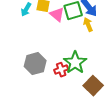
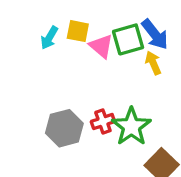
red cross: (61, 70) -> (103, 122), moved

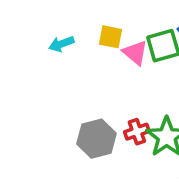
cyan arrow: (49, 38) -> (61, 44), moved, turned 40

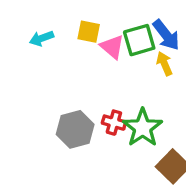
red cross: (137, 132) -> (114, 123), turned 35

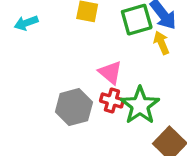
cyan arrow: (42, 38) -> (26, 23), moved
pink triangle: (112, 47) -> (110, 72), moved

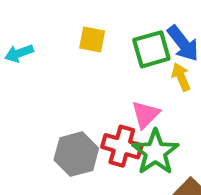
pink triangle: (110, 72) -> (145, 115), moved, turned 35
red cross: (112, 100) -> (122, 146), size x1.4

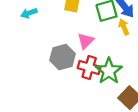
pink triangle: (145, 115) -> (86, 41), moved
gray hexagon: (76, 154) -> (63, 57), moved

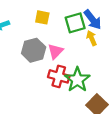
gray hexagon: (63, 57) -> (34, 50), moved

